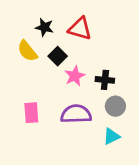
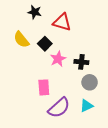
black star: (44, 27) -> (35, 12), moved
pink rectangle: (31, 113) -> (44, 87), moved
purple semicircle: (76, 114) -> (59, 108), moved, turned 140

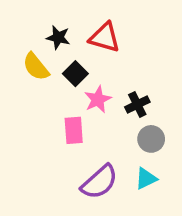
black star: (35, 12) -> (58, 37), moved
black cross: (81, 62) -> (137, 105), turned -32
pink rectangle: (44, 87) -> (74, 130), moved

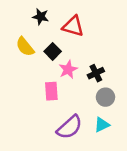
black star: (58, 37) -> (41, 17), moved

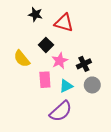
yellow semicircle: (25, 47) -> (22, 59), moved
cyan triangle: (102, 125) -> (66, 86), moved

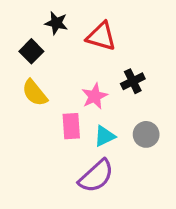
black square: (46, 45) -> (31, 51), moved
black cross: (84, 64) -> (133, 81), moved

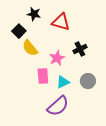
yellow semicircle: (35, 93) -> (30, 48), moved

